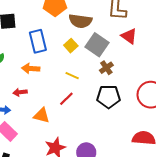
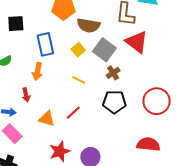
red triangle: (129, 36) -> (137, 42), size x1.4
orange arrow: (31, 68) -> (37, 71), turned -84
red arrow: (20, 92) -> (26, 95), turned -96
red line: (66, 99) -> (73, 113), moved

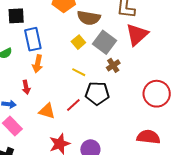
red triangle: (137, 42) -> (137, 35), turned 40
blue rectangle: (45, 44) -> (33, 39), moved
black pentagon: (114, 102) -> (97, 93), moved

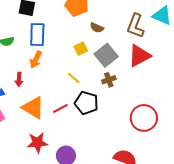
brown semicircle: (89, 18) -> (97, 28), size x0.6
orange triangle: (47, 111) -> (33, 108), size x1.4

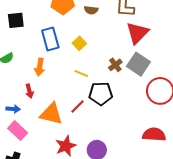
brown semicircle: (97, 28) -> (91, 10), moved
blue rectangle: (37, 35) -> (50, 39), moved
gray square: (106, 55) -> (138, 64), moved

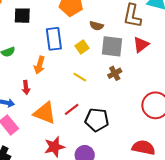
brown semicircle: (91, 10) -> (97, 26), moved
red triangle: (137, 33) -> (141, 45), size x0.7
gray square: (138, 64) -> (112, 46), moved, turned -35
black pentagon: (101, 94) -> (97, 120), moved

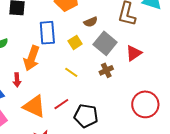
brown semicircle: (97, 26) -> (91, 22), turned -40
red triangle: (141, 45) -> (134, 53), moved
gray square: (112, 46) -> (105, 43), turned 30
orange arrow: (39, 65) -> (32, 58), size x1.4

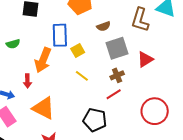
yellow square: (75, 42) -> (78, 51), moved
gray square: (105, 43) -> (117, 48), turned 30
red line: (61, 104) -> (114, 94), moved

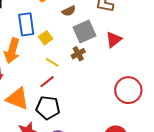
brown cross: (117, 75) -> (78, 54), moved
red line: (114, 94) -> (47, 82), moved
black pentagon: (95, 120) -> (48, 108), moved

